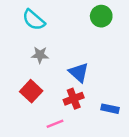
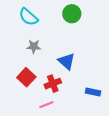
green circle: (101, 16) -> (72, 14), moved
red cross: (74, 99) -> (53, 84), moved

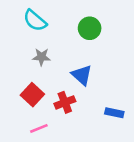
green circle: (72, 14) -> (90, 28), moved
pink line: (46, 105) -> (39, 128), moved

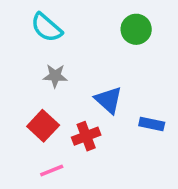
green circle: (90, 28) -> (136, 29), moved
blue rectangle: (114, 113) -> (152, 124), moved

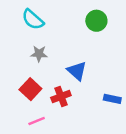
blue rectangle: (152, 124) -> (112, 99), moved

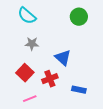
blue rectangle: (112, 99) -> (79, 90), moved

